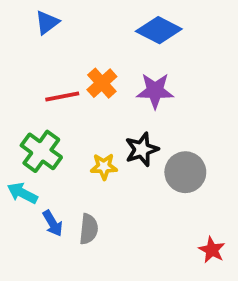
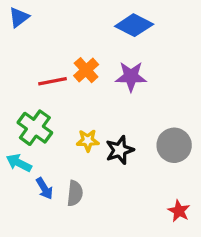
blue triangle: (47, 23) -> (19, 17), moved
black star: (142, 149) -> (120, 150), moved
gray circle: (185, 172) -> (174, 145), moved

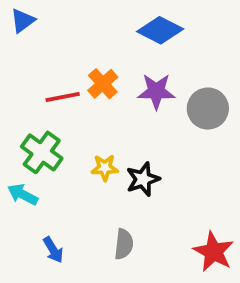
gray circle: (174, 145) -> (208, 109), moved
blue arrow: (44, 188) -> (53, 250), moved
gray semicircle: (75, 193) -> (124, 244), moved
red star: (179, 211) -> (214, 252), size x1.5

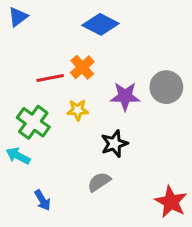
blue diamond: (160, 30) -> (101, 24), moved
purple star: (156, 91) -> (125, 96), moved
yellow star: (105, 168) -> (78, 110), moved
gray semicircle: (124, 244) -> (99, 182), moved, turned -130

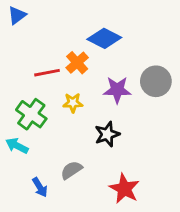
blue diamond: (101, 24) -> (104, 38), moved
gray semicircle: (99, 182) -> (71, 170), moved
red star: (171, 202) -> (124, 189), moved

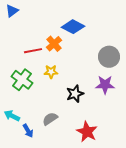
purple star: (117, 90) -> (105, 85), moved
cyan arrow: (17, 146) -> (12, 116), moved

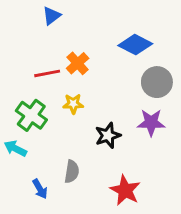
blue triangle: (12, 11) -> (52, 16), moved
blue diamond: (73, 27) -> (135, 45), moved
cyan arrow: (12, 116) -> (15, 148), moved
gray semicircle: (50, 119) -> (72, 172), turned 133

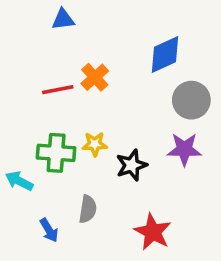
blue triangle: (52, 16) -> (63, 19), turned 30
blue diamond: (135, 45) -> (165, 54), turned -52
yellow star: (73, 104) -> (95, 144), moved
green cross: (31, 115) -> (56, 153), moved, turned -32

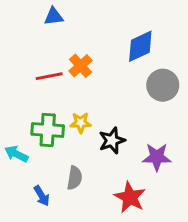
purple star: (184, 149) -> (157, 157), moved

